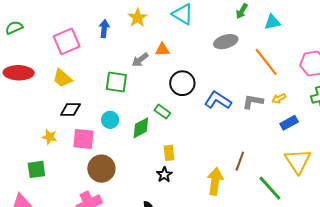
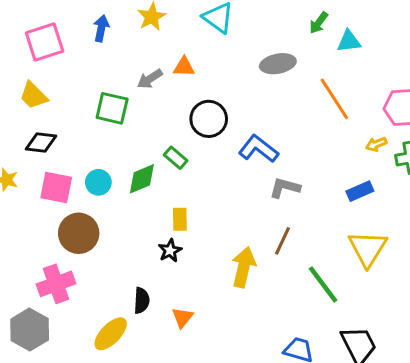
green arrow: (242, 11) -> (319, 23), moved
yellow arrow: (279, 98) -> (376, 144), moved
gray L-shape: (253, 102) -> (285, 188), moved
cyan circle: (110, 120) -> (98, 182), moved

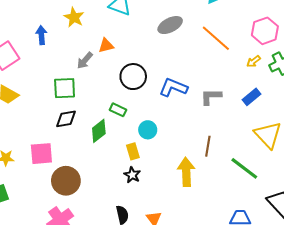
black diamond: (41, 143) -> (66, 119), moved
cyan circle: (98, 182) -> (148, 130), moved
gray L-shape: (285, 188) -> (211, 97), moved

